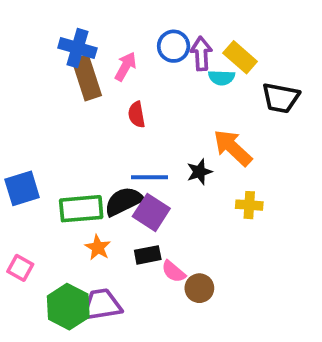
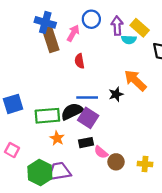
blue circle: (174, 46) -> (91, 19), moved
yellow cross: (249, 205) -> (145, 164), moved

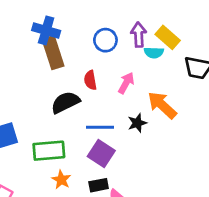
blue circle: (91, 19) -> (105, 40), moved
pink arrow: (73, 33) -> (126, 83), moved
black semicircle: (72, 111) -> (65, 102), moved

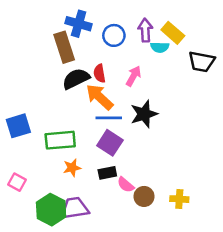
blue cross: (46, 30) -> (79, 24), moved
black semicircle: (65, 102) -> (76, 79), moved
orange arrow: (162, 105) -> (99, 97), moved
black star: (137, 123) -> (144, 114), size x1.5
orange star: (61, 180) -> (72, 168), turned 30

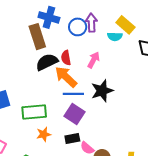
purple arrow: (145, 30) -> (91, 23), moved

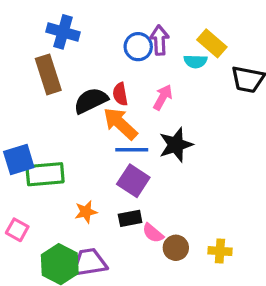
blue cross: (49, 17) -> (63, 32), moved
brown rectangle: (37, 37) -> (48, 74), moved
green rectangle: (34, 112) -> (45, 174), moved

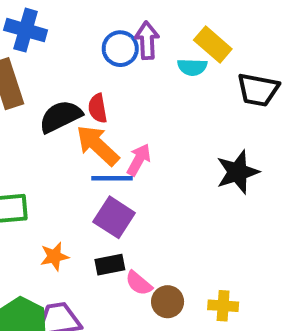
pink arrow: (163, 97) -> (139, 160), moved
black star: (176, 145) -> (238, 172), moved

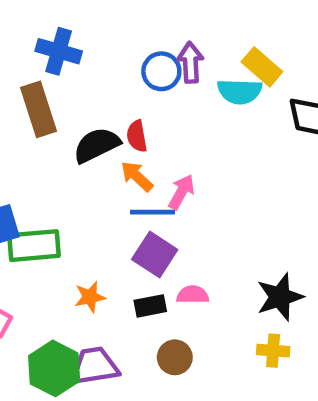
cyan semicircle: (192, 67) -> (240, 91), size x1.4
orange arrow: (98, 145) -> (137, 176), size x0.7
black star: (238, 172) -> (280, 297), moved
pink semicircle: (139, 283) -> (193, 295), moved, turned 140
brown circle: (168, 302) -> (175, 357), moved

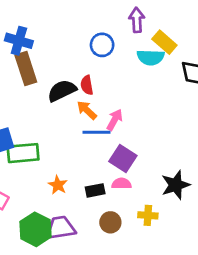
blue cross: (59, 51) -> (19, 41), moved
purple arrow: (190, 62) -> (137, 20), moved
purple square: (155, 255) -> (123, 159), moved
orange star: (90, 297) -> (58, 185), turned -30
yellow cross: (273, 351) -> (148, 215), moved

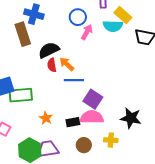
blue cross: (19, 41) -> (34, 14), moved
red semicircle: (87, 85) -> (52, 65), moved
pink arrow: (115, 120) -> (87, 32), moved
pink semicircle: (121, 184) -> (92, 117), size x1.6
black star: (176, 185) -> (131, 118), turned 30

